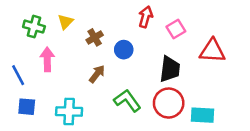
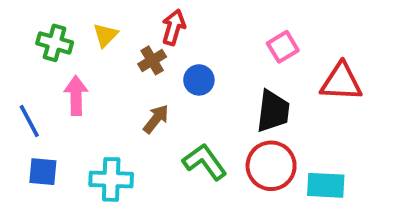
red arrow: (146, 17) -> (174, 27), moved

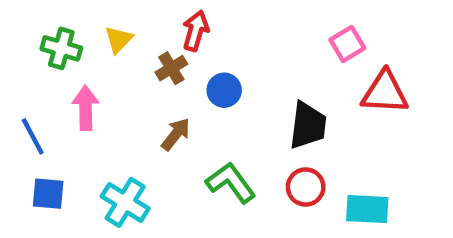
pink square: (283, 47) -> (347, 44), moved
red circle: (271, 166) -> (306, 187), size x0.7
cyan cross: (111, 179) -> (125, 202), turned 30

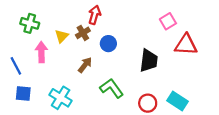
yellow triangle: (119, 40) -> (62, 36), moved
red circle: (306, 187) -> (148, 103), moved
cyan rectangle: (367, 209) -> (177, 101), turned 30

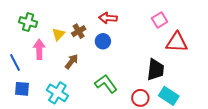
red arrow: (95, 15) -> (108, 18), moved, turned -102
black trapezoid: (149, 61) -> (156, 70), moved
brown arrow: (85, 65) -> (72, 61), moved

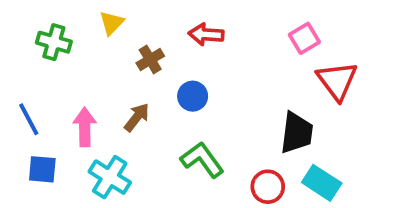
yellow triangle: (58, 34) -> (112, 23), moved
blue circle: (103, 41) -> (193, 96), moved
red triangle: (177, 42) -> (337, 81), turned 50
pink arrow: (39, 49) -> (85, 127), moved

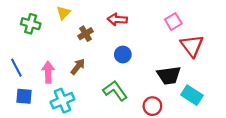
blue circle: (193, 96) -> (123, 55), moved
black trapezoid: (297, 133) -> (169, 75), turned 75
cyan cross: (110, 177) -> (62, 101), turned 35
cyan rectangle: (322, 183) -> (192, 95), moved

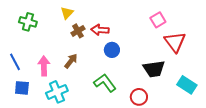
yellow triangle: (64, 13) -> (67, 13), moved
red arrow: (117, 19) -> (100, 30), moved
cyan rectangle: (192, 95) -> (187, 85), moved

